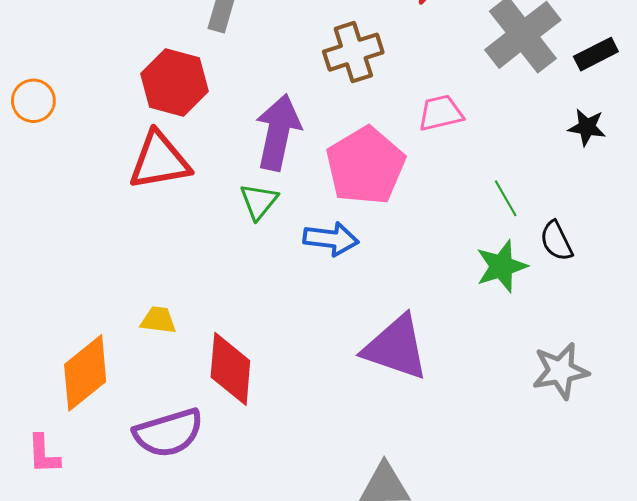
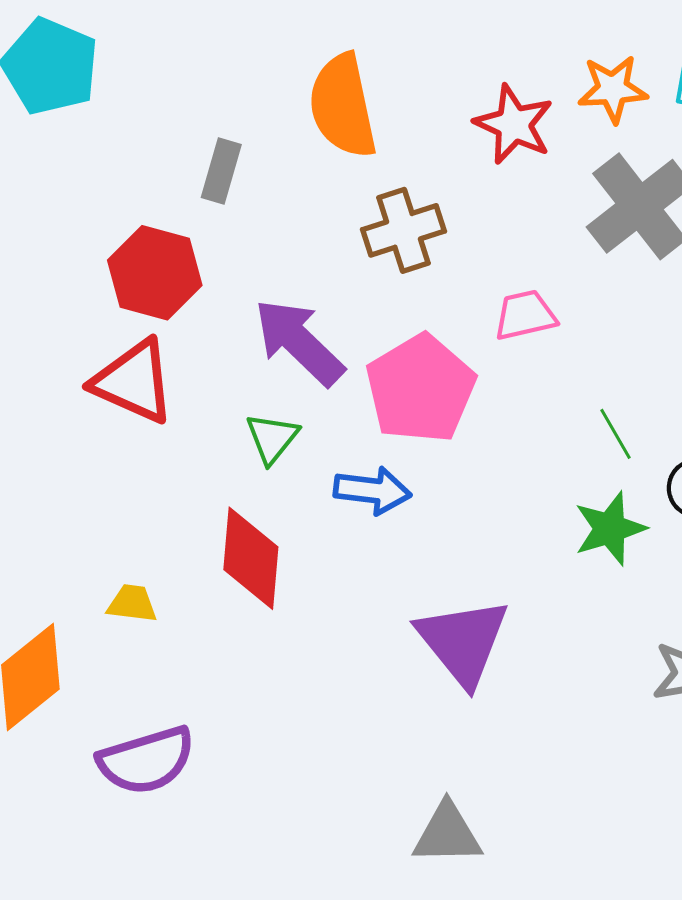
purple arrow: (278, 132) -> (299, 342), turned -58
red triangle: (159, 161) -> (134, 382), turned 34
purple triangle: (396, 348) -> (463, 642), turned 32
red diamond: (230, 369) -> (251, 558), moved

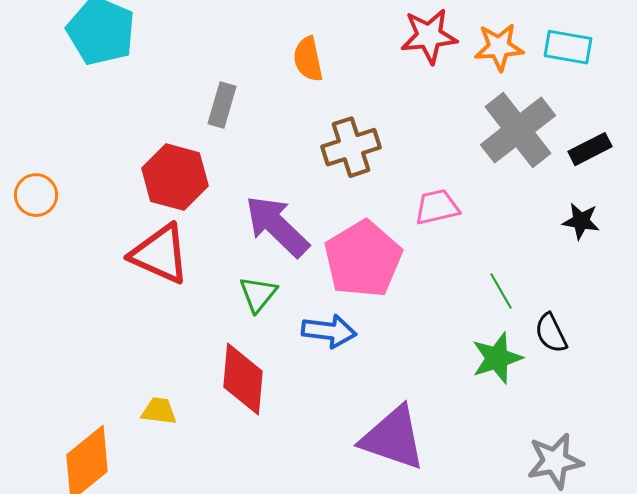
orange semicircle: (343, 106) -> (308, 59), size x0.6
red star: (514, 124) -> (429, 36), moved, turned -30
purple triangle: (463, 642) -> (393, 438), turned -32

